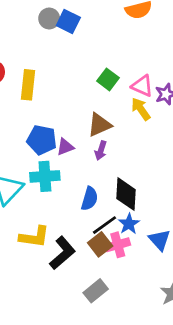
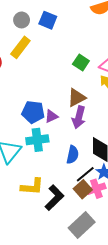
gray circle: (49, 18) -> (22, 20), moved
yellow rectangle: (28, 85) -> (20, 47), moved, turned 35
purple arrow: (101, 150) -> (79, 117), size x1.5
gray rectangle: (96, 291) -> (82, 225), size x1.4

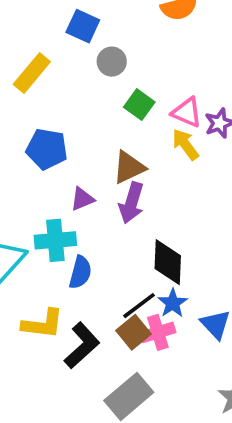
gray circle: (22, 20) -> (112, 62), moved
blue pentagon: (33, 112) -> (47, 149), moved
blue semicircle: (73, 155) -> (80, 272), moved

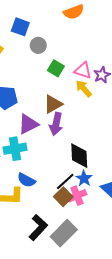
purple triangle: (82, 199) -> (28, 124), size x1.5
blue semicircle: (80, 272) -> (26, 180), moved, turned 108
black L-shape: (82, 345) -> (38, 228), moved

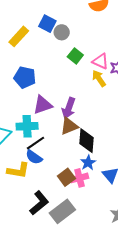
blue square: (20, 27) -> (47, 24), moved
brown triangle: (53, 104) -> (69, 126), moved
black line: (65, 181) -> (36, 143), moved

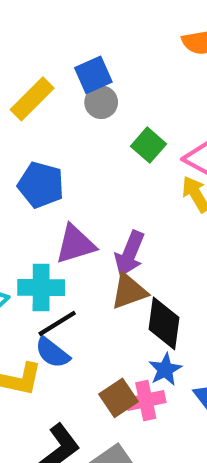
blue square: (47, 24) -> (93, 75), turned 36
gray circle: (62, 32) -> (101, 102), moved

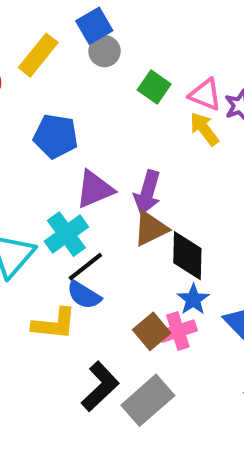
cyan cross: (41, 288) -> (66, 234), turned -30

